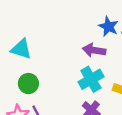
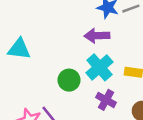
green circle: (28, 84) -> (69, 80), moved

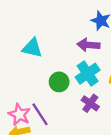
cyan triangle: (19, 49) -> (32, 48), moved

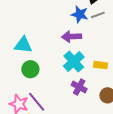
green circle: (59, 82) -> (30, 69), moved

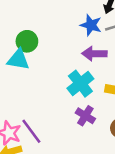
purple arrow: (72, 37) -> (94, 54), moved
green circle: (30, 69) -> (27, 41), moved

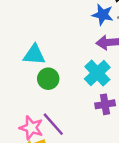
green circle: (27, 41) -> (48, 79), moved
purple cross: (85, 116) -> (105, 104), turned -36

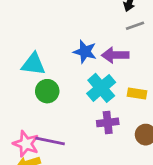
blue star: (103, 15) -> (85, 52), moved
purple line: (53, 124) -> (50, 141), turned -40

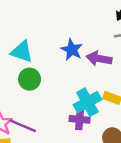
cyan cross: (101, 88) -> (87, 102), moved

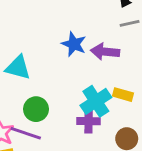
cyan triangle: (22, 52) -> (18, 68), moved
green circle: (30, 79) -> (36, 109), moved

